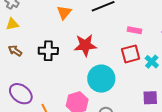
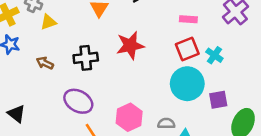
yellow triangle: (12, 24) -> (48, 22), moved
cyan circle: (101, 79) -> (187, 84), moved
purple ellipse: (21, 94) -> (78, 101), moved

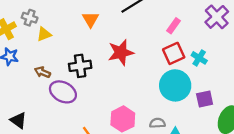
pink rectangle: (188, 19) -> (174, 26), turned -56
purple ellipse: (78, 101) -> (63, 92), moved

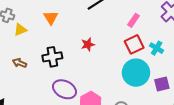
orange triangle: (91, 19) -> (51, 18), moved
red star: (121, 52) -> (88, 44), size x0.6
purple ellipse: (63, 92) -> (64, 89), moved

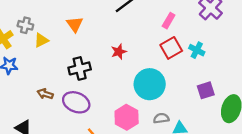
brown arrow: (19, 63) -> (45, 94), moved
cyan circle: (136, 73) -> (150, 84), moved
purple ellipse: (64, 89) -> (76, 102), moved

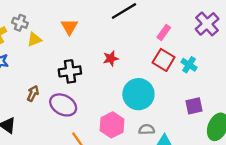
red square: (171, 48) -> (164, 60), turned -35
brown arrow: (45, 94) -> (33, 93), turned 91

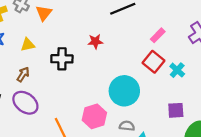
orange triangle: (69, 27) -> (44, 13), moved
yellow triangle: (34, 39) -> (28, 45), moved
red star: (111, 58) -> (95, 41), moved
purple ellipse: (63, 105) -> (25, 103), moved

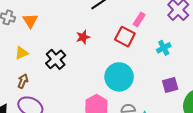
black cross: (62, 59) -> (56, 59), turned -30
red square: (154, 62) -> (125, 37), moved
cyan cross: (177, 70) -> (164, 48), turned 32

